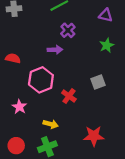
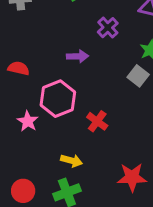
purple cross: (68, 30) -> (108, 28), moved
gray square: (98, 82) -> (138, 76), moved, turned -32
pink star: (19, 107) -> (28, 121), moved

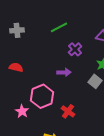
purple arrow: (78, 56) -> (64, 72), moved
red semicircle: (19, 68) -> (16, 67), moved

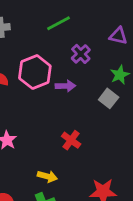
pink hexagon: (42, 96) -> (35, 72), moved

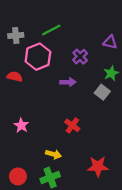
green line: (59, 23) -> (51, 30), moved
pink hexagon: (35, 72) -> (38, 57), moved

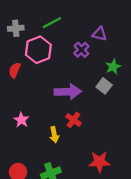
purple triangle: (110, 42) -> (99, 34), moved
red semicircle: (15, 77) -> (15, 70), turned -80
purple arrow: (68, 82) -> (68, 92), moved, size x1.6
yellow arrow: (53, 154) -> (54, 135), moved, turned 64

